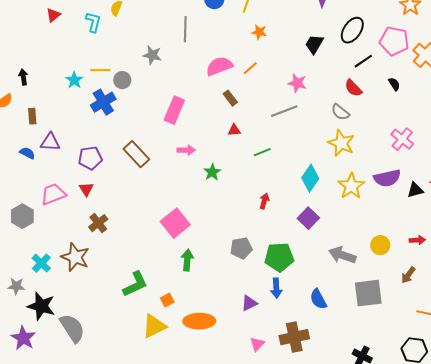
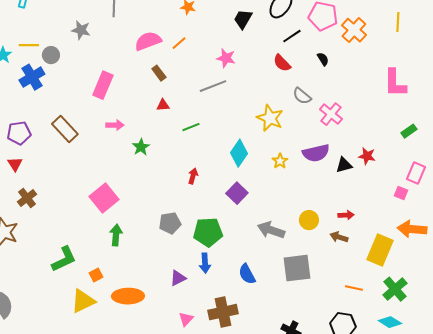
gray semicircle: (340, 112) -> (302, 96), moved
yellow star: (351, 186) -> (280, 161), size x0.6
brown arrow: (408, 275) -> (339, 237), moved, turned 72

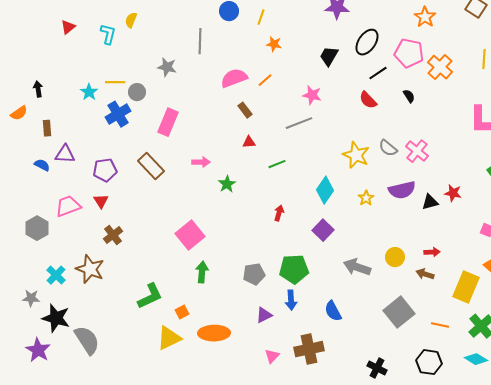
pink rectangle: (103, 85) -> (168, 122), moved
gray semicircle: (302, 96) -> (388, 148), moved
gray pentagon: (170, 223) -> (254, 274), moved
gray square: (297, 268) -> (399, 312), moved, turned -32

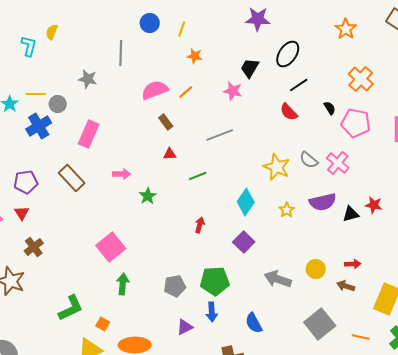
pink pentagon: (409, 53) -> (356, 123), moved
pink star: (312, 95) -> (233, 91), moved
orange square: (182, 312) -> (103, 324), turned -32

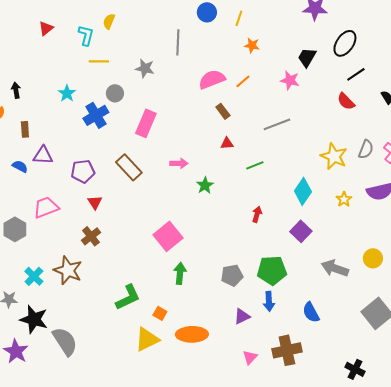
yellow line: (36, 94) -> (99, 61), moved
gray semicircle: (309, 160) -> (366, 149), turned -108
red triangle: (22, 213) -> (95, 202), moved

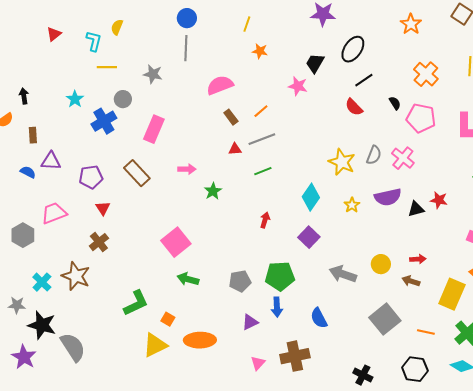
blue circle: (207, 12) -> (187, 18), moved
orange line: (243, 81) -> (261, 111), moved
gray line: (277, 124) -> (262, 139), moved
green arrow: (180, 273) -> (188, 279), turned -80

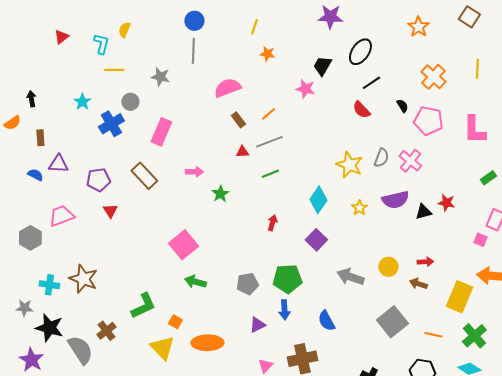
brown cross: (99, 242) -> (106, 331), moved
cyan cross: (42, 282) -> (49, 285), turned -36
yellow triangle: (155, 345) -> (162, 348), turned -48

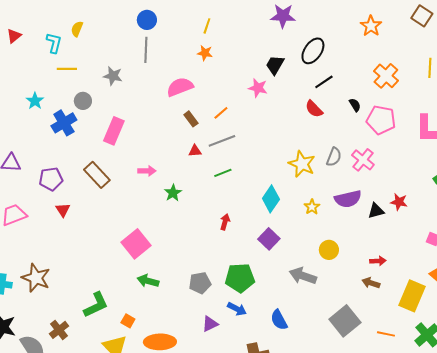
orange star: (267, 54) -> (205, 53), moved
yellow circle: (388, 267) -> (329, 250), moved
blue arrow: (284, 310) -> (237, 309), turned -60

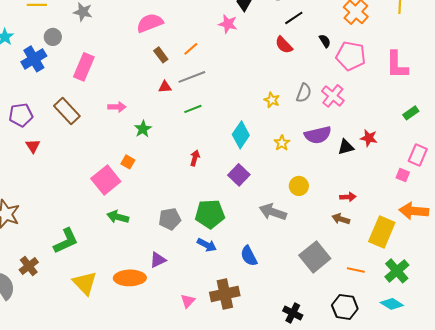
yellow star: (302, 164) -> (272, 100), size x0.6
orange square: (128, 321) -> (128, 162), moved
purple triangle: (210, 324) -> (158, 260), moved

